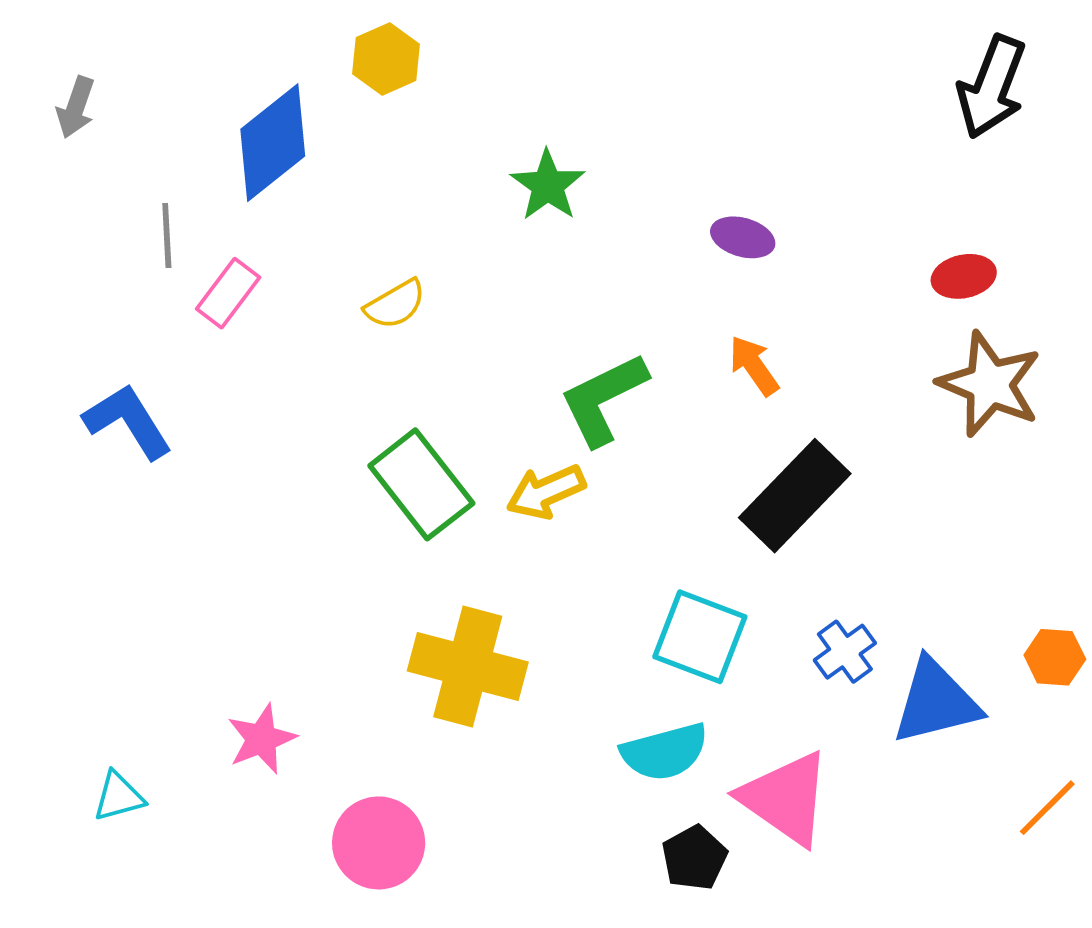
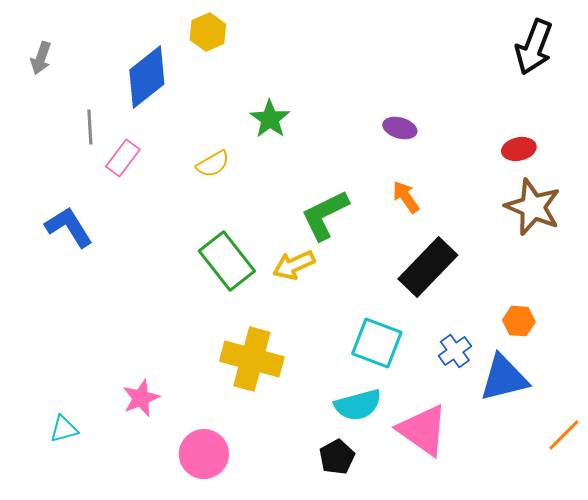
green star: (548, 185) -> (270, 119), moved
orange hexagon: (1055, 657) -> (519, 321), moved
black pentagon: (694, 858) -> (337, 457), moved

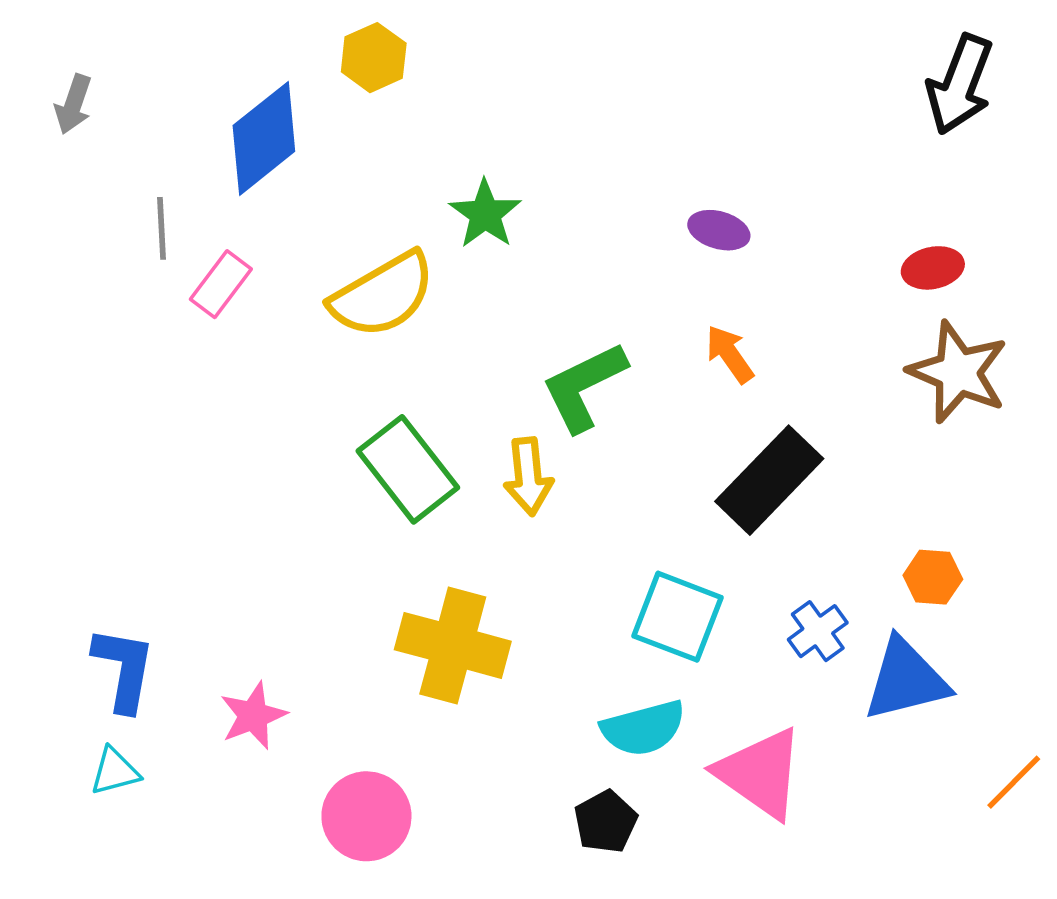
yellow semicircle: (213, 164) -> (383, 295), size x1.8
blue L-shape: (69, 227) -> (124, 669), moved, turned 42
yellow arrow: (294, 265) -> (528, 476), turned -72

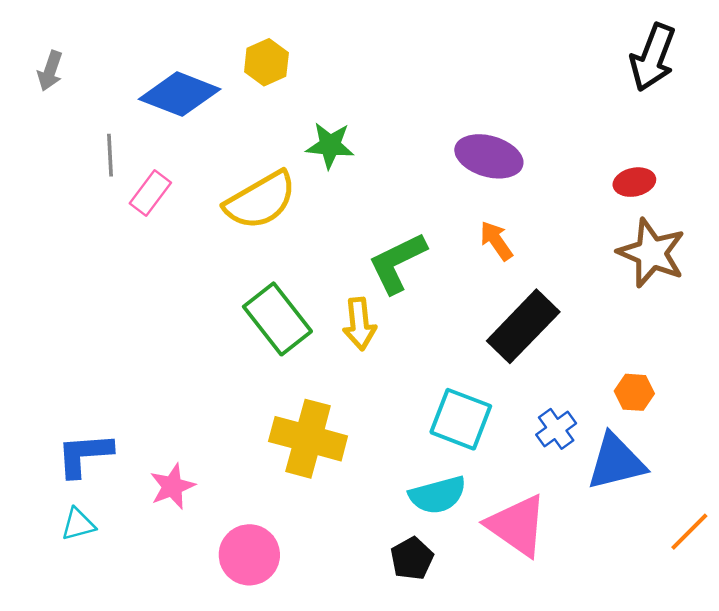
yellow hexagon: (374, 58) -> (266, 62), moved
blue diamond: (264, 138) -> (180, 94), turned 60
green star: (485, 214) -> (330, 145), turned -30
purple ellipse: (719, 230) -> (489, 156), size x1.6
blue L-shape: (124, 669) -> (84, 455), turned -104

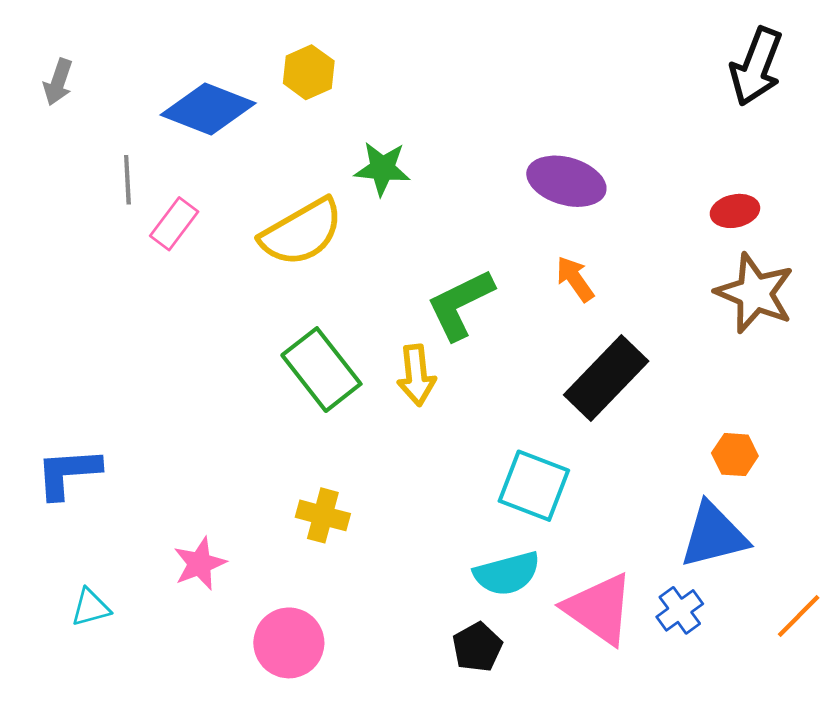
blue cross: (556, 429) -> (680, 610), moved
yellow cross: (308, 439) -> (323, 515), moved, size x0.6
blue L-shape: (84, 455) -> (68, 473), moved

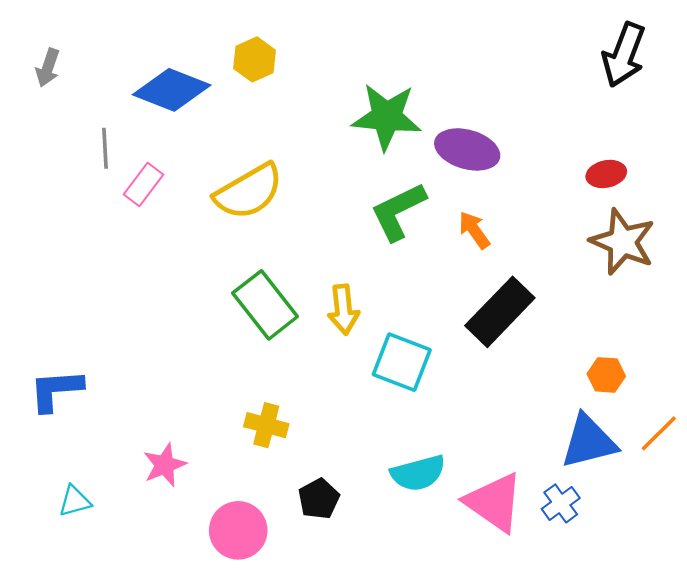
green star: (382, 168) -> (387, 117), moved, size x1.5
green L-shape: (460, 304) -> (398, 211), moved
cyan square: (534, 486) -> (402, 362), moved
orange line: (799, 616) -> (659, 433), moved
black pentagon: (477, 647) -> (319, 499), moved

